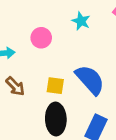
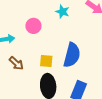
blue semicircle: (90, 80) -> (72, 55), turned 60

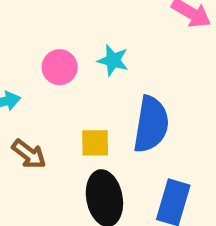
cyan star: (62, 12) -> (113, 60), moved

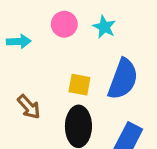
brown arrow: (29, 154) -> (29, 107), moved

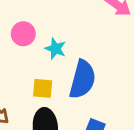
cyan star: (104, 27) -> (55, 49), moved

